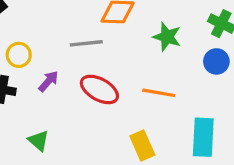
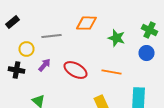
gray line: (86, 43) -> (52, 36), moved

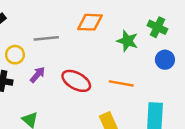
green cross: (150, 30) -> (157, 27), moved

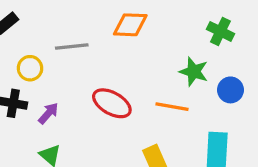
green star: (127, 41) -> (194, 72), moved
blue circle: (165, 60) -> (230, 90), moved
purple arrow: (37, 75) -> (48, 113), moved

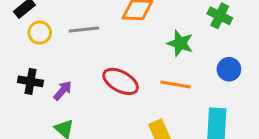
yellow circle: (30, 68) -> (40, 33), moved
green star: (194, 72) -> (180, 43), moved

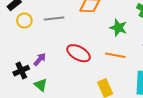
black cross: (31, 81) -> (21, 71), moved, turned -35

